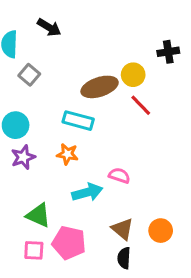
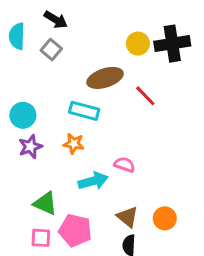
black cross: (168, 52) -> (172, 44), size x1.6
gray square: (29, 75) -> (51, 50), moved
yellow circle: (133, 75) -> (138, 44), moved

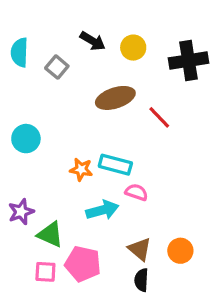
black arrow: (56, 20) -> (93, 41), moved
yellow circle: (138, 44) -> (133, 48), moved
cyan rectangle: (84, 111) -> (115, 165), moved
purple star: (30, 147) -> (21, 212), moved

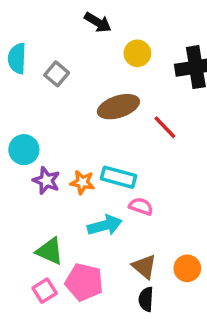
black arrow: (93, 41) -> (98, 22), moved
purple star: (21, 212) -> (46, 181), moved, turned -30
pink square: (45, 272) -> (45, 291), turned -35

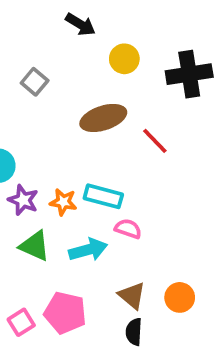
green triangle: (50, 251) -> (35, 246), moved

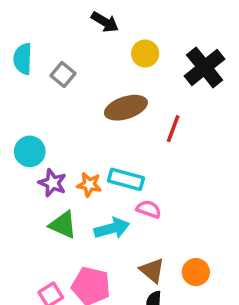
black cross: (189, 74) -> (205, 67), turned -30
red line: (155, 141) -> (173, 129), turned 64

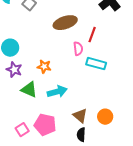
cyan rectangle: (126, 179) -> (96, 64), moved
purple star: (52, 183) -> (14, 70), moved
pink semicircle: (149, 209) -> (78, 49), moved, turned 64

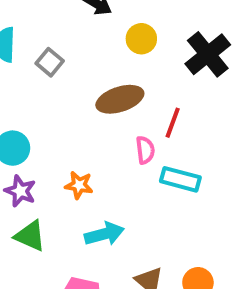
green triangle: (29, 90) -> (30, 236), moved

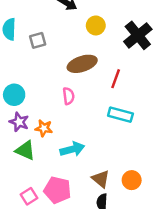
gray square: (50, 62) -> (38, 40), turned 35
pink semicircle: (145, 150) -> (69, 96), moved
orange star: (79, 185) -> (44, 128), moved

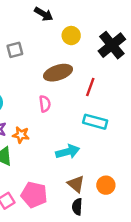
cyan arrow: (72, 149) -> (68, 152), moved

